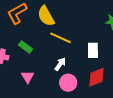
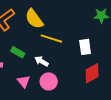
white arrow: (60, 64) -> (41, 61), moved, turned -88
pink circle: (68, 83) -> (49, 81), moved

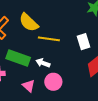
green rectangle: (18, 52) -> (18, 58), size x1.6

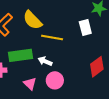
white rectangle: (84, 42) -> (85, 28), moved
green rectangle: (18, 58) -> (21, 55), turned -30

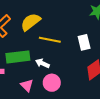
yellow semicircle: (32, 20) -> (31, 22), turned 95
white rectangle: (85, 28) -> (84, 42), moved

